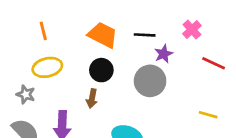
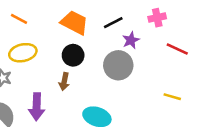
pink cross: (192, 30) -> (157, 18), turned 30
orange line: (43, 31) -> (19, 19), turned -48
black line: (145, 35) -> (113, 23), turned -30

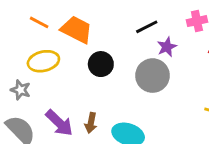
orange trapezoid: (74, 23) -> (76, 30), moved
brown arrow: (64, 82) -> (91, 123), moved
purple arrow: (37, 107) -> (59, 123), turned -48

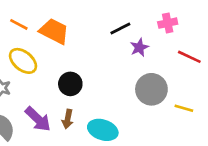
yellow ellipse: (43, 61) -> (23, 61), turned 52
black circle: (101, 64) -> (70, 84), moved
gray circle: (152, 76) -> (151, 89), moved

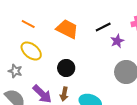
orange trapezoid: (54, 31) -> (67, 29), moved

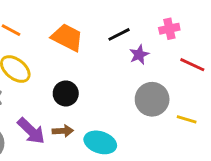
brown arrow: (64, 94) -> (63, 131), turned -104

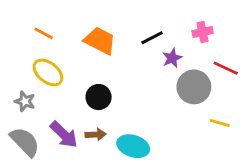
gray circle: (152, 99) -> (194, 87), moved

